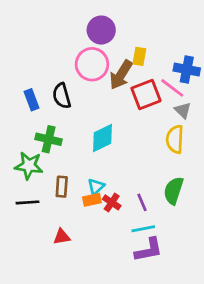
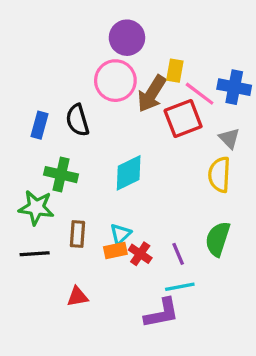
pink line: (172, 88) -> (200, 94), moved
blue rectangle: (31, 100) -> (40, 125), turned 36
purple L-shape: (149, 250) -> (162, 313), moved

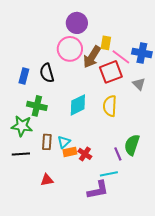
yellow semicircle: (219, 175) -> (110, 106), moved
cyan triangle: (120, 234) -> (64, 142), moved
purple line: (178, 254) -> (118, 154), moved

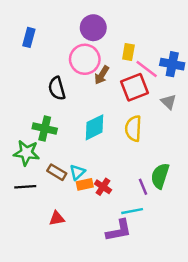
brown arrow: (92, 57) -> (102, 75), moved, size x0.7
blue rectangle: (24, 76) -> (29, 37), moved
brown rectangle: (47, 142) -> (57, 172), turned -63

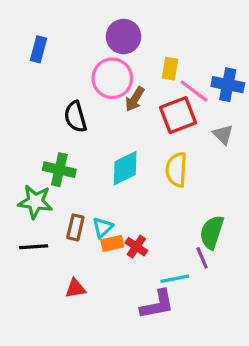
brown rectangle: (57, 172) -> (75, 227), turned 72
purple line: (143, 187) -> (202, 258), moved

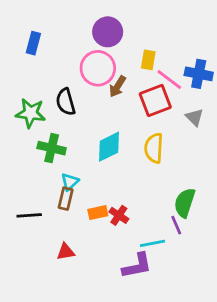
green star: (35, 202) -> (31, 113), moved
cyan triangle: (103, 227) -> (70, 182), moved

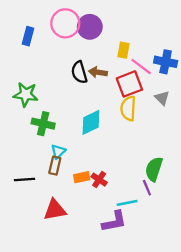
pink circle: (98, 68) -> (65, 23), moved
brown arrow: (117, 86) -> (98, 72), turned 66
black semicircle: (66, 102) -> (79, 72), moved
yellow semicircle: (154, 148) -> (128, 108), moved
red triangle: (66, 252) -> (55, 210), size x1.5

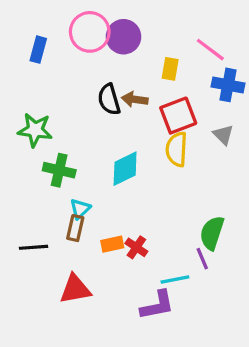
pink line: (141, 66) -> (210, 50), moved

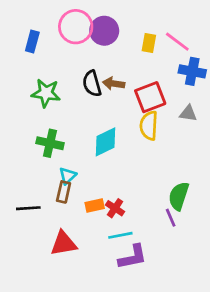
yellow rectangle: (170, 69) -> (149, 43), moved
green star: (35, 130) -> (46, 93), moved
gray triangle: (223, 135) -> (188, 113), turned -36
cyan line: (175, 280) -> (120, 235), moved

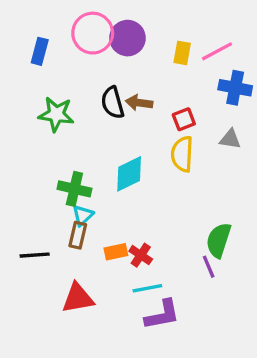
pink line: (177, 42) -> (217, 51), turned -65
red square: (150, 97) -> (184, 119), size x0.6
green cross: (50, 143) -> (74, 189), moved

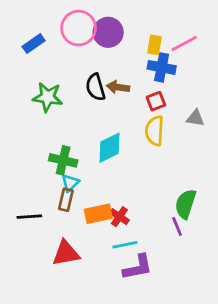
blue rectangle: (40, 51) -> (34, 44), turned 40
blue cross: (235, 88) -> (162, 67), moved
orange rectangle: (116, 252) -> (98, 214), size x1.4

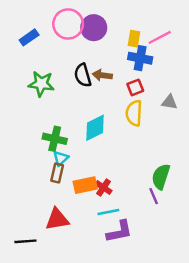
black line: (29, 217) -> (25, 241), moved

